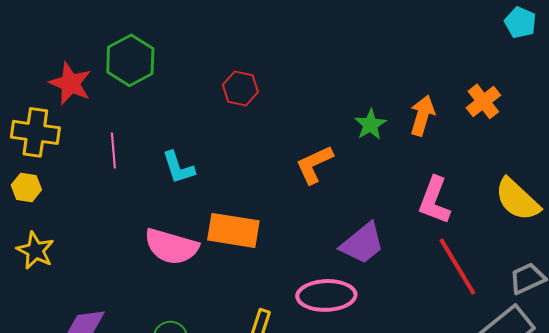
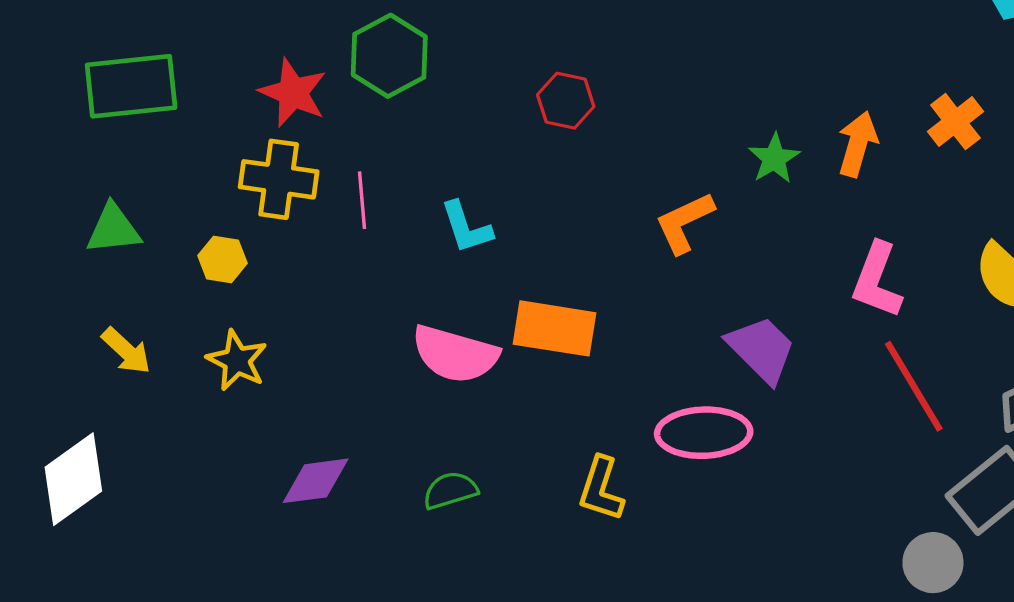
yellow cross: (35, 132) -> (279, 179), moved
purple trapezoid: (362, 243) -> (761, 349), turned -96

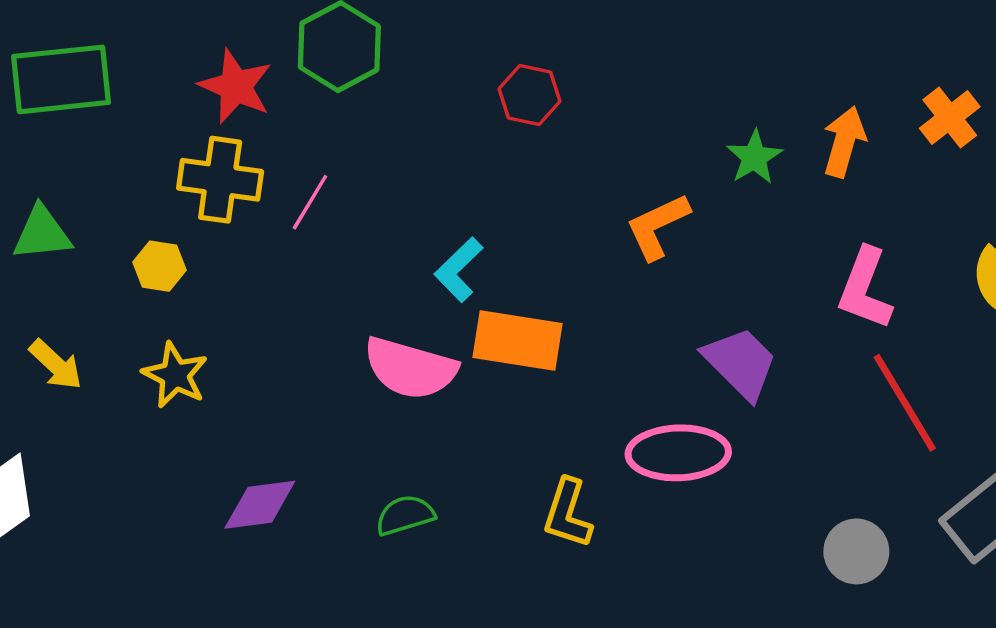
pink line: (362, 200) -> (310, 202), turned 36
cyan L-shape: (466, 227) -> (459, 270), moved, turned 64
gray circle: (933, 563) -> (856, 551), moved

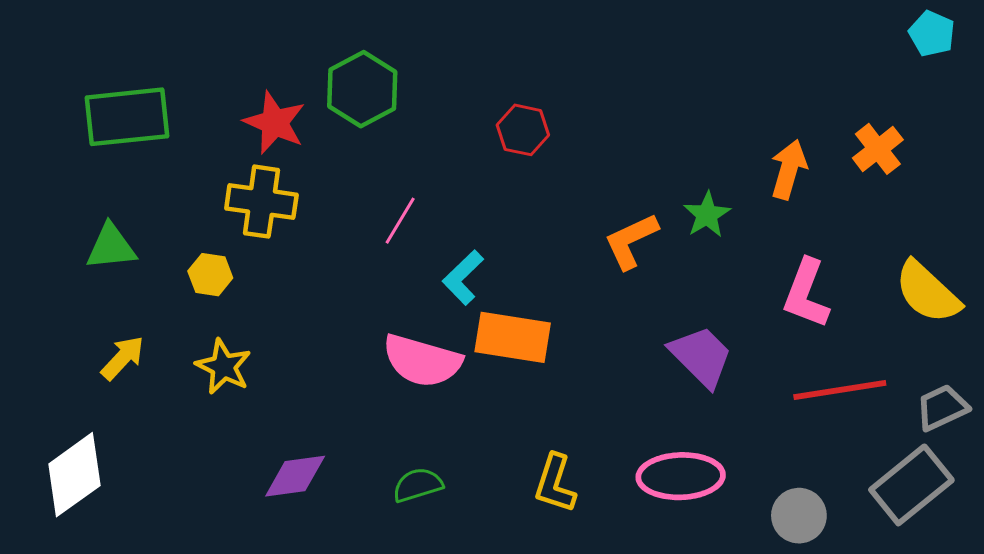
green star: (754, 157) -> (707, 215), moved
pink line: (310, 202) -> (400, 221), moved
yellow arrow: (56, 365) -> (123, 358), turned -90
red line: (905, 403) -> (840, 390), turned -68
pink ellipse: (678, 453) -> (681, 476), moved

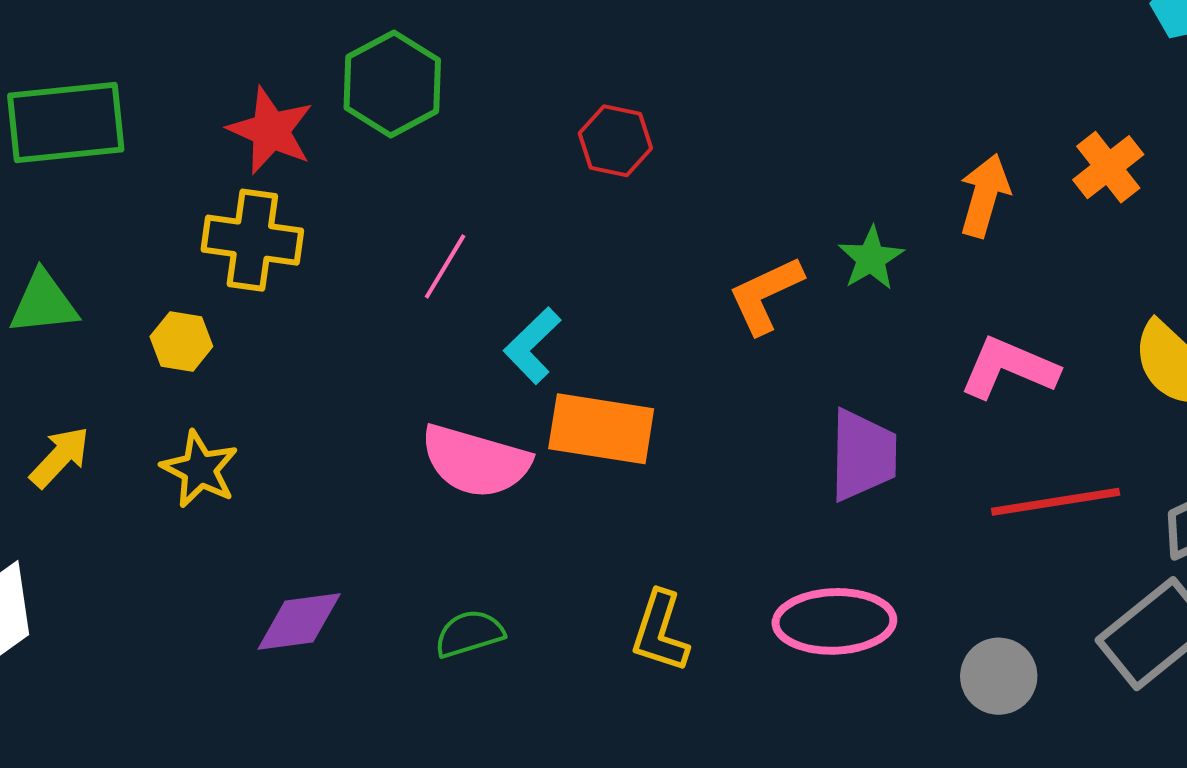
pink L-shape: (806, 294) -> (1009, 368), turned 92
purple trapezoid: (701, 356) -> (863, 455), turned 46

